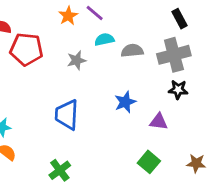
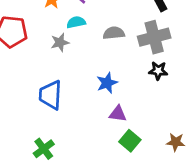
cyan semicircle: (104, 39) -> (76, 22), moved
purple triangle: (159, 122) -> (118, 114), moved

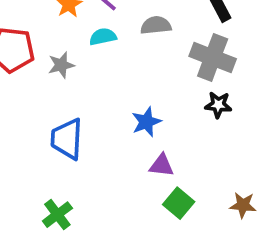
gray semicircle: (114, 33) -> (156, 25), moved
gray cross: (154, 37) -> (213, 57), turned 36
gray star: (60, 42) -> (61, 65), moved

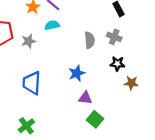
gray semicircle: (156, 25) -> (90, 40), moved, turned 91
gray cross: (213, 57) -> (114, 37), size x0.6
brown star: (243, 205) -> (131, 83), moved

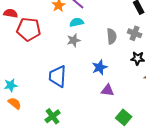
gray star: (29, 41) -> (74, 40), moved
green square: (95, 119) -> (124, 117), moved

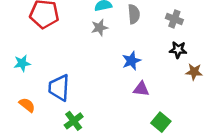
gray semicircle: (112, 36) -> (134, 14), moved
blue trapezoid: (58, 76) -> (59, 88), moved
cyan star: (11, 85) -> (22, 63), moved

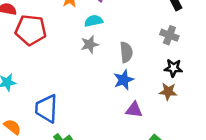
gray semicircle: (134, 14) -> (126, 52), moved
brown star: (194, 72) -> (168, 91), moved

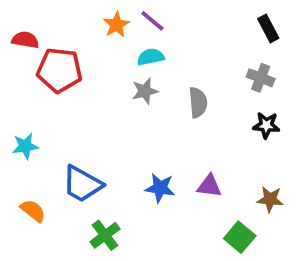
blue star: (124, 80) -> (160, 188), moved, turned 30
brown star: (168, 91) -> (270, 199), moved
blue trapezoid: (46, 109) -> (82, 184), turned -64

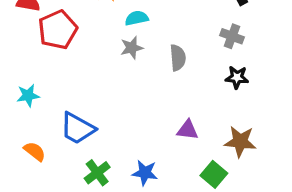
red pentagon: (59, 70) -> (58, 30), turned -30
blue star: (160, 188) -> (145, 173), moved
brown star: (270, 199) -> (240, 141), size x1.4

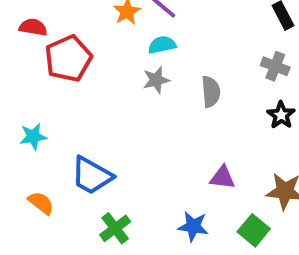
black star: (237, 77) -> (281, 115), turned 30
blue star: (145, 173) -> (193, 226), moved

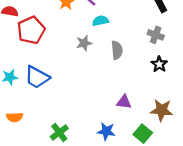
cyan semicircle: (162, 45) -> (100, 21), moved
blue trapezoid: (92, 176) -> (37, 77), moved
orange semicircle: (41, 203) -> (15, 117), turned 140

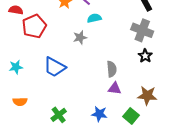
gray cross: (156, 35) -> (142, 30), size x1.5
gray semicircle: (117, 50) -> (112, 69), moved
blue trapezoid: (37, 77) -> (55, 67), moved

